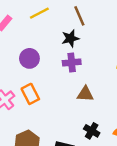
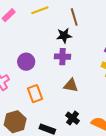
purple circle: (29, 58) -> (26, 62), moved
orange rectangle: (30, 94) -> (35, 94), moved

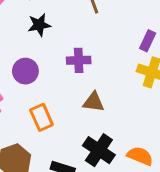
black star: (64, 36) -> (39, 25), moved
black cross: (72, 118) -> (99, 150), size x1.5

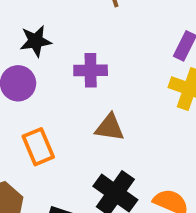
black star: (39, 25) -> (36, 41), moved

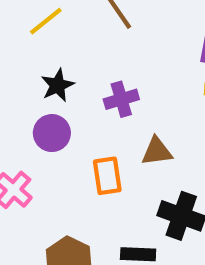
orange rectangle: (38, 147) -> (107, 176), moved, turned 30

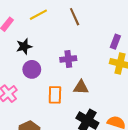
black star: (58, 85) -> (24, 46), moved

